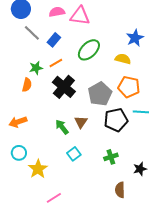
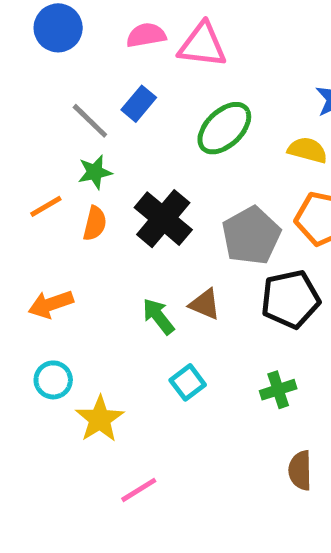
gray line: (32, 33) -> (90, 121), moved
orange line: (56, 63) -> (46, 206), moved
orange semicircle: (27, 85) -> (95, 223), moved
brown triangle: (81, 122) -> (205, 304), turned -40

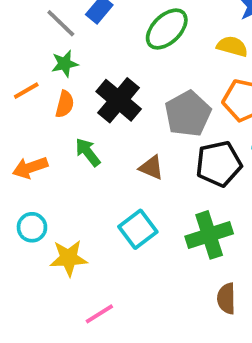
green arrow: (158, 316) -> (88, 152), moved
cyan square: (188, 382) -> (138, 229), size x1.4
green cross: (278, 390) -> (209, 235), size x1.6
yellow star: (100, 419) -> (69, 258), turned 30

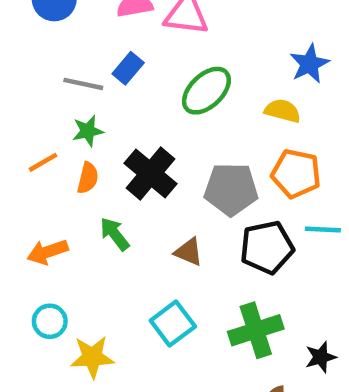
gray line: (61, 23) -> (83, 84), turned -32
gray pentagon: (188, 114) -> (231, 189), turned 30

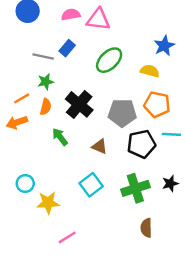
orange arrow: (47, 252) -> (17, 122), moved
black star: (321, 357) -> (170, 184), moved

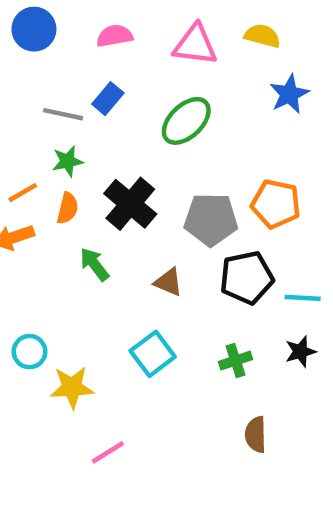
pink triangle: (98, 19) -> (195, 45), moved
yellow semicircle: (150, 71) -> (262, 36), moved
cyan line: (171, 134) -> (303, 298), moved
green cross: (135, 188) -> (235, 361), size x0.6

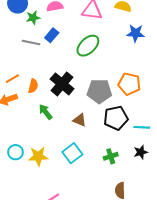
blue star: (289, 94) -> (136, 33), turned 30
green star: (68, 161) -> (33, 18), moved
yellow star: (72, 387) -> (38, 156), moved

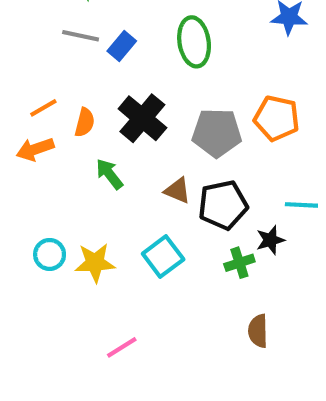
blue rectangle: (52, 35) -> (122, 46), moved
green ellipse: (88, 46) -> (194, 42), turned -55
black pentagon: (116, 118) -> (223, 205), moved
black star: (141, 152) -> (270, 240), moved

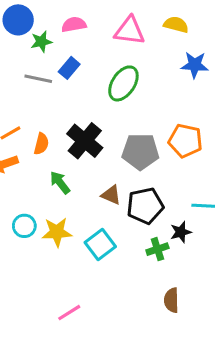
green ellipse: (194, 42) -> (123, 83), turned 42
blue rectangle: (122, 46) -> (69, 68), moved
cyan circle: (50, 254) -> (24, 226), moved
yellow star: (95, 263) -> (57, 232), moved

